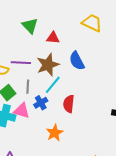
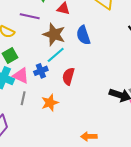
purple line: (21, 63) -> (30, 16), moved
brown star: (48, 65) -> (54, 34), turned 30
gray line: (28, 87) -> (23, 98), moved

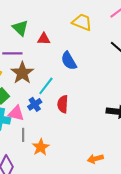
brown star: (54, 34) -> (22, 73), moved, turned 30
orange star: (50, 103) -> (41, 147), moved

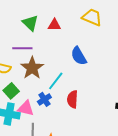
red triangle: (44, 39) -> (54, 25), moved

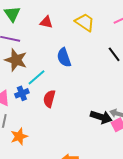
green triangle: (30, 23) -> (12, 14), moved
brown star: (32, 68) -> (16, 60), turned -30

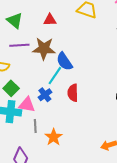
blue semicircle: (64, 57) -> (64, 61), moved
brown star: (16, 60) -> (44, 49), moved

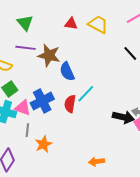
red triangle: (50, 20) -> (71, 24), moved
cyan line: (55, 76) -> (86, 94), moved
blue cross: (45, 95) -> (42, 101), size x1.6

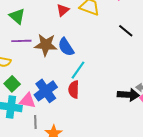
red triangle: (71, 24) -> (63, 10), turned -40
blue semicircle: (67, 72) -> (66, 47), moved
cyan line: (86, 94) -> (78, 70), moved

